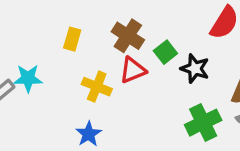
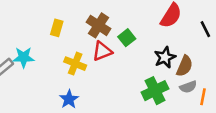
black star: (195, 69) -> (165, 57), moved, turned 30

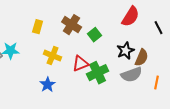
red triangle: (102, 51) -> (81, 64), moved
gray semicircle: (188, 87) -> (132, 75), moved, size x1.5
green cross: (155, 91) -> (98, 73), moved

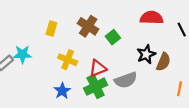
red semicircle: (131, 17) -> (152, 18), turned -120
green cross: (98, 73) -> (96, 87), moved
gray semicircle: (132, 75) -> (126, 80), moved

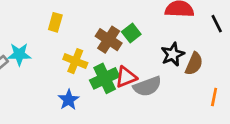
brown cross: (88, 26) -> (109, 40), moved
red triangle: (98, 68) -> (126, 77), moved
green cross: (96, 87) -> (105, 78), moved

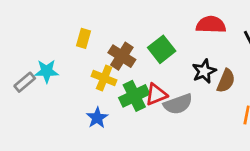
green square: (131, 33) -> (162, 49), size x1.4
brown cross: (109, 40) -> (122, 56), moved

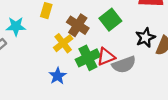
cyan star: (47, 71) -> (16, 26), moved
yellow cross: (104, 78) -> (63, 43), turned 30

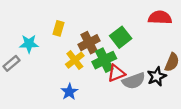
brown cross: (78, 25) -> (89, 43), turned 30
black star: (145, 38) -> (157, 76), moved
green cross: (88, 58) -> (104, 60), moved

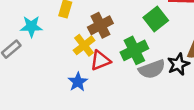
green square: (121, 37) -> (156, 19), moved
green cross: (104, 60) -> (134, 50), moved
red triangle: (116, 73) -> (100, 60), moved

